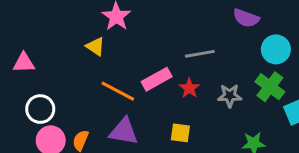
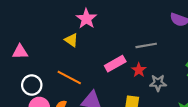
orange line: (118, 91) -> (69, 78), moved
gray star: (230, 96) -> (158, 83), moved

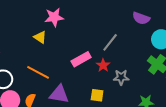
pink star: (86, 19) -> (54, 17), turned 30
gray line: (146, 45) -> (110, 42), turned -42

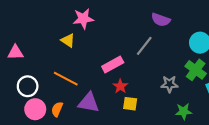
purple semicircle: (141, 18) -> (161, 20), moved
red star: (103, 65) -> (120, 86), moved
gray star: (121, 77) -> (169, 84), moved

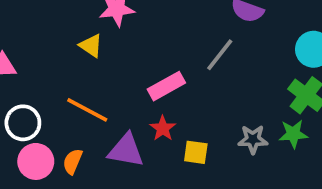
gray star: (169, 84) -> (253, 139), moved
red star: (120, 86) -> (163, 128), moved
green star: (184, 111) -> (293, 134), moved

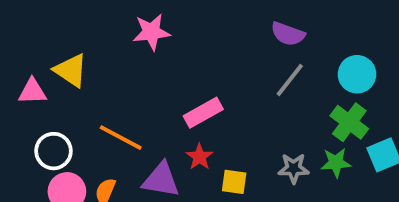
yellow triangle: (91, 46) -> (71, 70), moved, size x1.4
gray line: (220, 55) -> (290, 80), moved

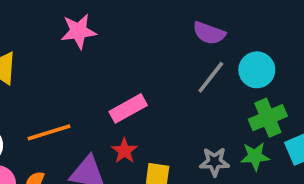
cyan circle: (357, 74) -> (257, 70), moved
green cross: (349, 122) -> (268, 118), turned 30
orange line: (121, 138) -> (49, 132), turned -45

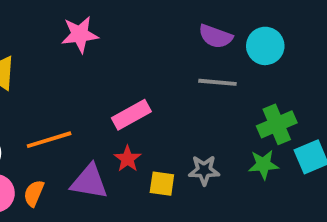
cyan circle: (257, 70) -> (265, 46), moved
gray line: (211, 77) -> (217, 82), turned 57
gray star: (215, 162) -> (204, 170), moved

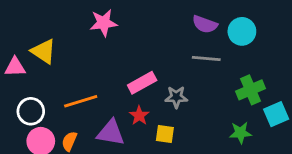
green star: (263, 165) -> (240, 133), moved
gray star: (204, 170) -> (176, 97), moved

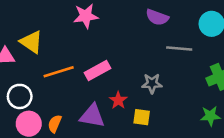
purple semicircle: (205, 24) -> (157, 17), moved
pink rectangle: (142, 83) -> (97, 70), moved
orange line: (81, 101) -> (59, 72), moved

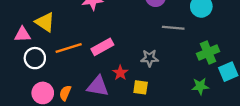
white circle: (20, 96) -> (35, 58), moved

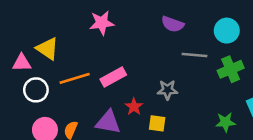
green cross: (208, 52) -> (231, 69), moved

